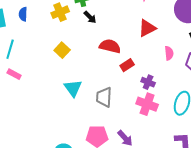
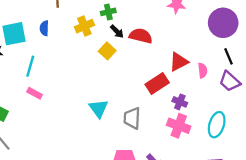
red triangle: (147, 28) -> (179, 62), moved
red semicircle: (110, 46) -> (141, 36), moved
yellow square: (62, 50) -> (107, 51), moved
red rectangle: (127, 65) -> (157, 83), size x1.5

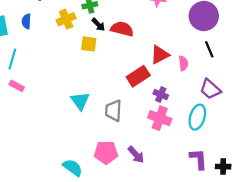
yellow square: (107, 51) -> (89, 44), turned -35
purple trapezoid: (230, 81) -> (210, 89), moved

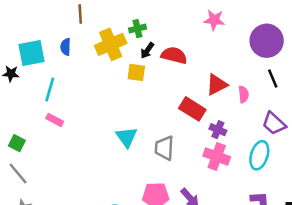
yellow cross: (66, 19) -> (111, 44), size x1.4
black arrow: (98, 25) -> (147, 50), turned 80
red rectangle: (138, 76) -> (192, 109), turned 65

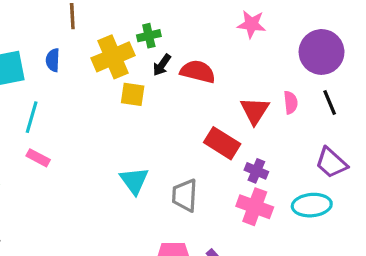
yellow square: (136, 72) -> (133, 94), moved
red triangle: (217, 85) -> (255, 111), turned -30
pink semicircle: (243, 94) -> (291, 102), moved
cyan ellipse: (259, 155) -> (312, 205), turned 68

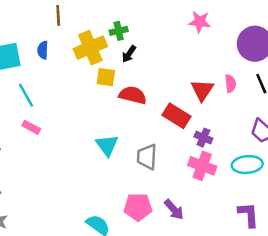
red semicircle: (198, 72) -> (133, 95), moved
cyan line: (32, 117) -> (26, 95), turned -45

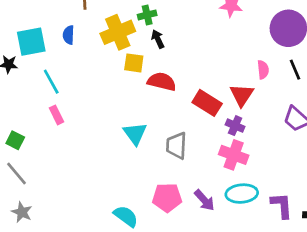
black arrow: (129, 54) -> (158, 39), turned 120
red triangle: (202, 90) -> (242, 95), moved
pink rectangle: (31, 127) -> (57, 115), turned 36
cyan ellipse: (247, 165) -> (242, 194), moved

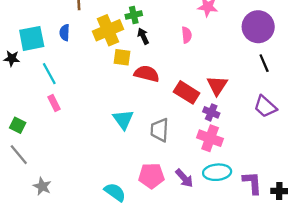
pink semicircle: (263, 70) -> (187, 35), moved
gray star: (22, 212) -> (42, 186), moved

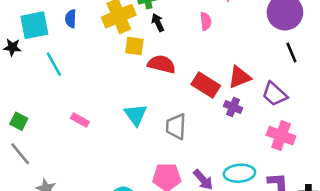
red triangle: (217, 85) -> (239, 77), turned 35
pink rectangle: (54, 103) -> (80, 120), moved, turned -35
purple trapezoid: (265, 107) -> (275, 94), moved
pink cross: (210, 138) -> (281, 136), moved

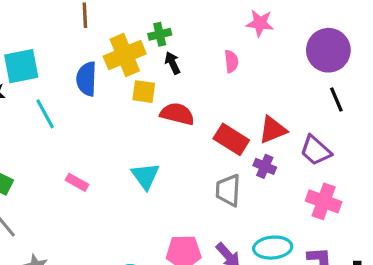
blue semicircle: (71, 19) -> (87, 79), moved, size x1.5
gray trapezoid: (176, 126) -> (228, 190), moved

